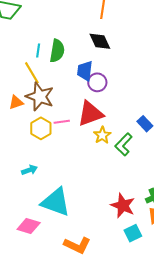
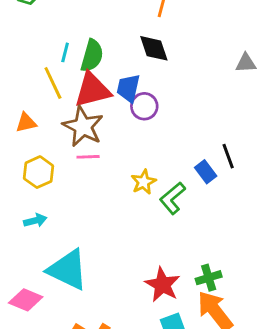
brown star: (40, 97) -> (83, 126), moved
red triangle: (90, 114) -> (93, 90), moved
yellow hexagon: (41, 128) -> (38, 172), moved

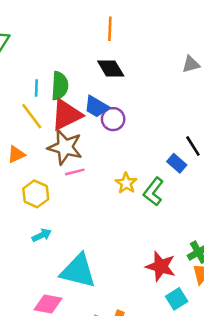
blue trapezoid: (128, 88) -> (96, 107), turned -60

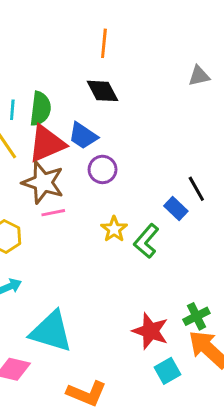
gray triangle: (191, 64) -> (199, 76), moved
purple circle: (113, 119) -> (103, 169), moved

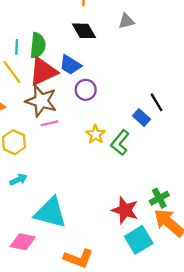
gray triangle: (199, 76) -> (126, 21), moved
cyan square: (168, 371) -> (139, 240), size x1.4

